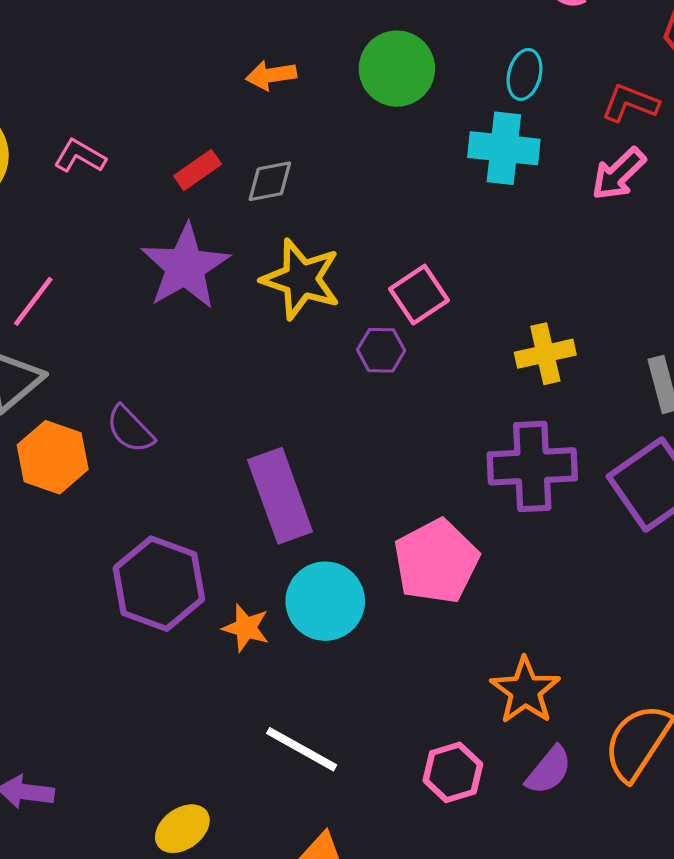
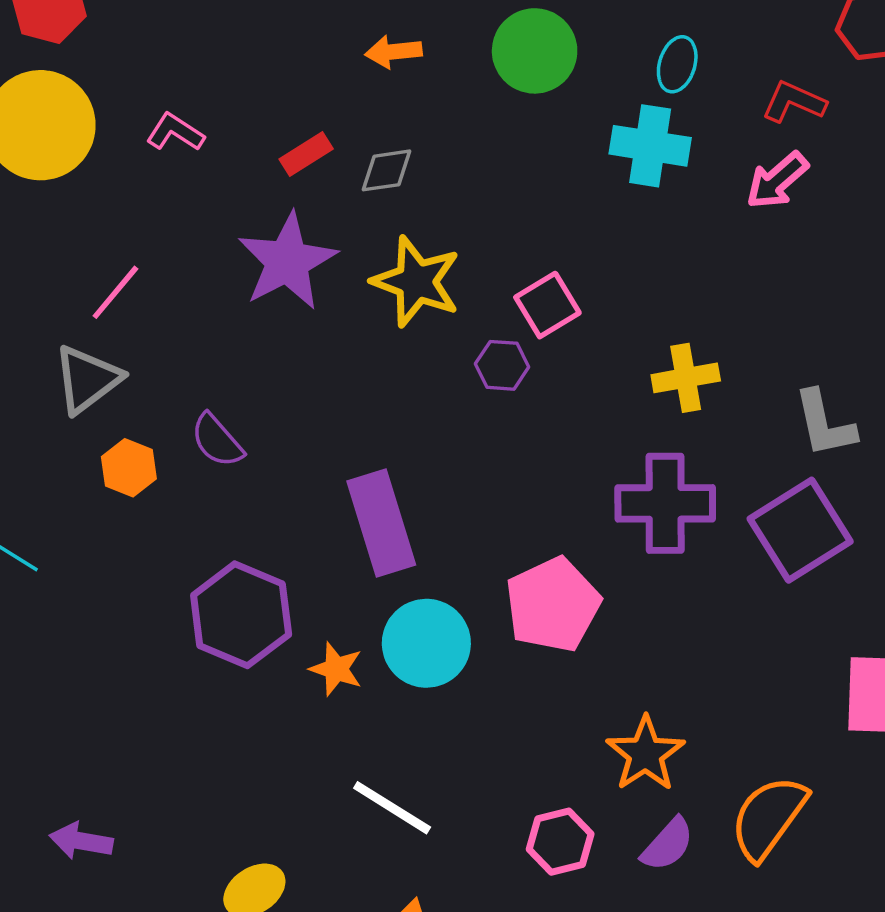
orange hexagon: (53, 457) -> (129, 468), size x0.7

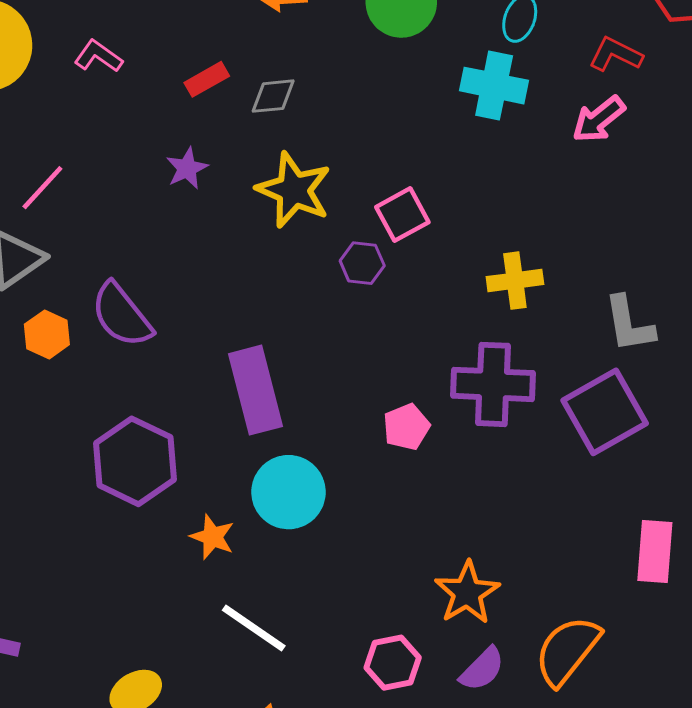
purple star: (287, 261) -> (187, 168), size x0.5
purple semicircle: (217, 440) -> (122, 315), size x1.4
pink pentagon: (553, 605) -> (406, 427), moved, size x0.6
orange star: (336, 669) -> (212, 537), moved

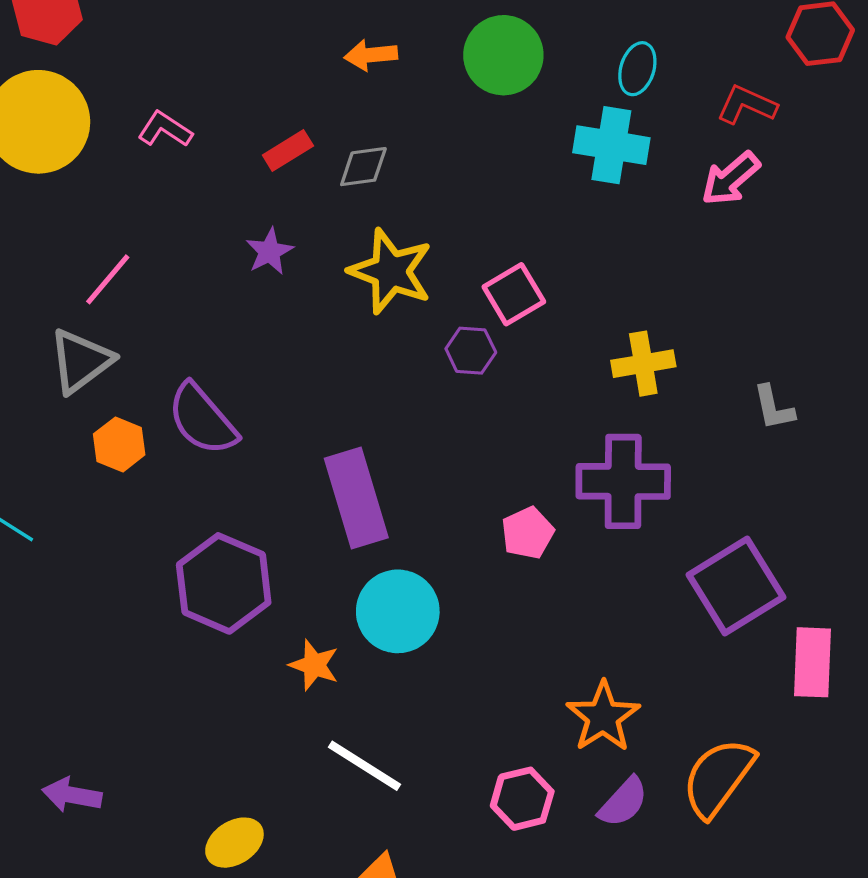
gray L-shape: (629, 324) -> (774, 408), size x0.7
purple square: (605, 412) -> (736, 586), moved

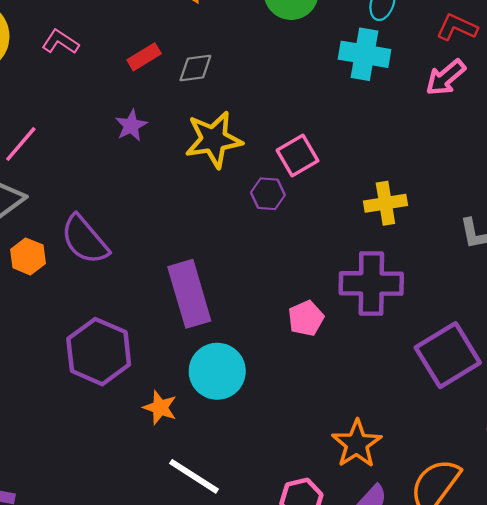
yellow star: (391, 271) -> (214, 139), turned -30

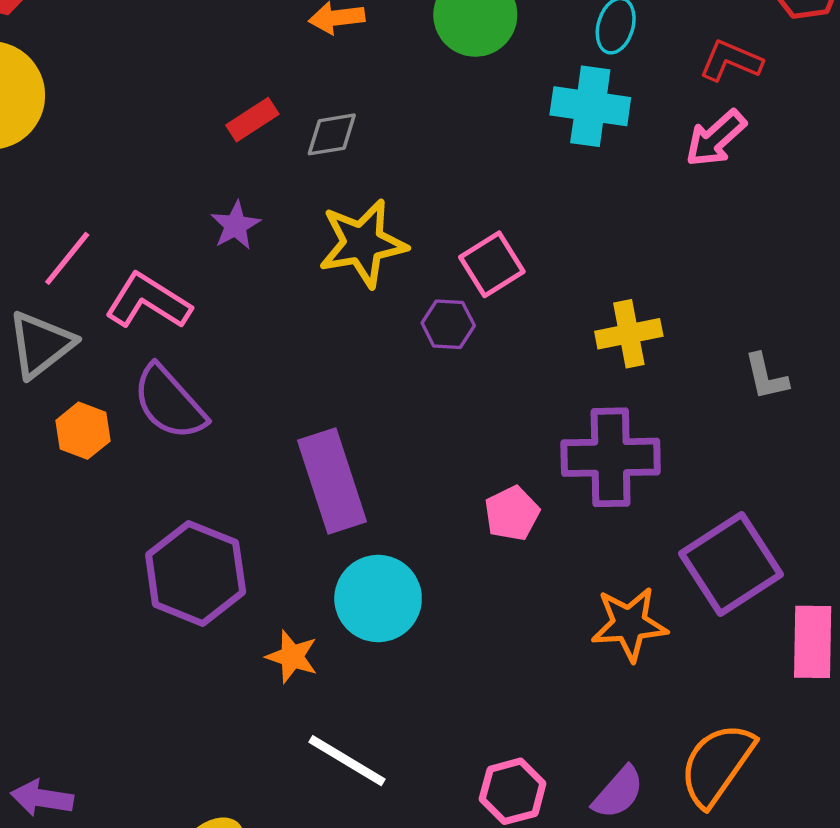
pink L-shape: (60, 42) -> (148, 301), moved, size x1.5
orange star: (357, 444) -> (629, 624), moved, turned 30

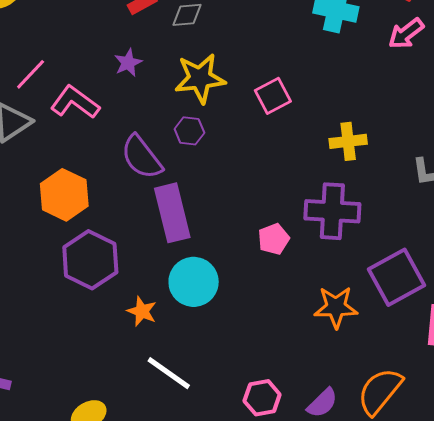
purple hexagon: (448, 324) -> (189, 131), moved
purple semicircle: (169, 402) -> (142, 157), moved
orange hexagon: (83, 431) -> (64, 195), moved, size x1.6

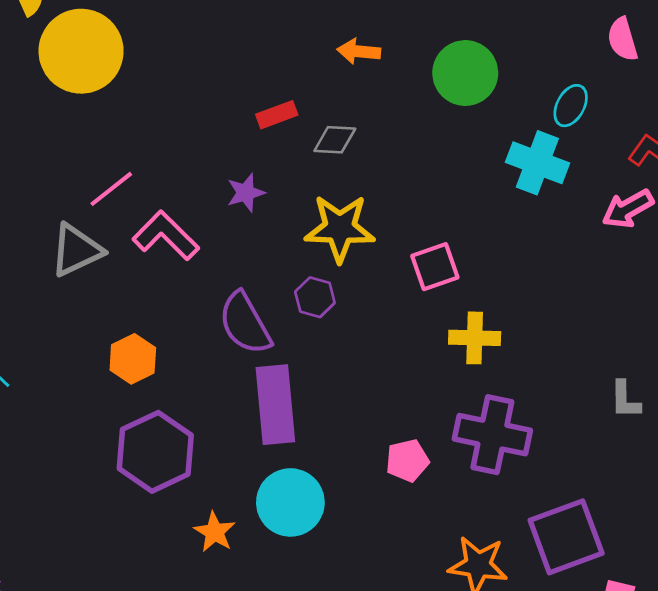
yellow cross: (348, 141) -> (475, 338), moved
orange hexagon: (64, 195) -> (133, 359), size x0.7

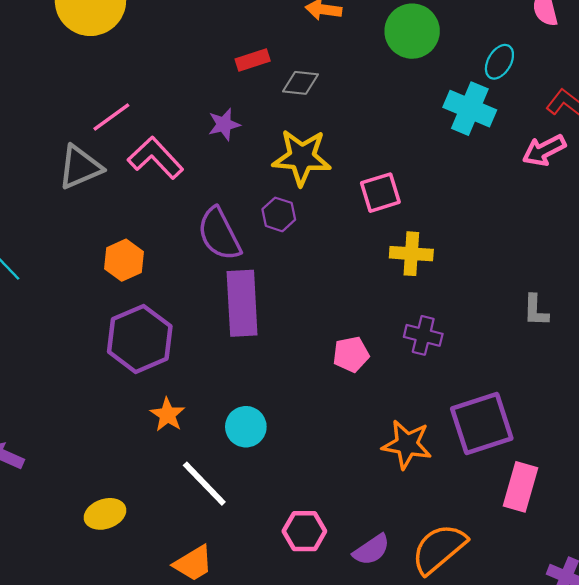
purple cross: (492, 435) -> (423, 335), size x0.6
cyan circle: (290, 502) -> (246, 427), moved, size x0.7
orange star: (215, 532) -> (167, 415), moved

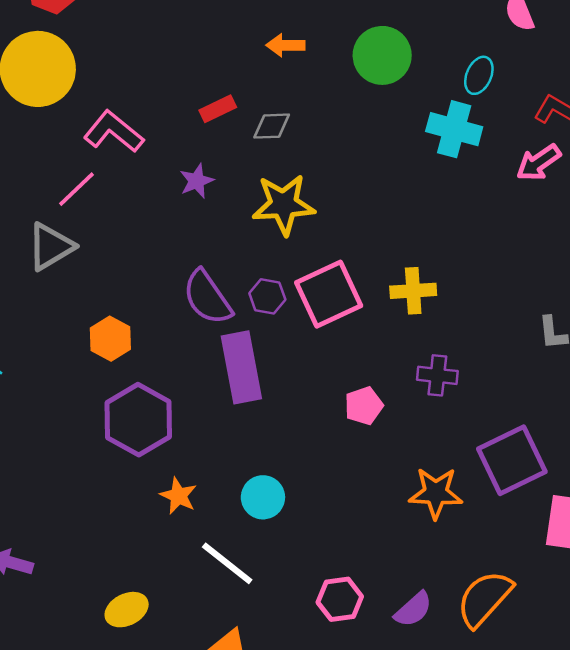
pink L-shape: (156, 158) -> (114, 132), moved
pink square: (380, 193) -> (329, 294), moved, size x1.5
purple hexagon: (279, 214) -> (267, 296), moved

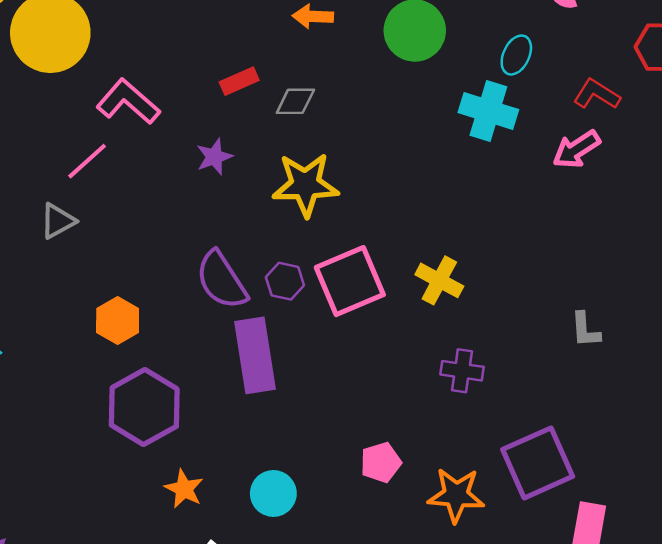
gray triangle: (51, 247) -> (58, 221), size x0.7
yellow cross: (413, 291) -> (439, 280), turned 30
pink pentagon: (364, 406) -> (381, 462), moved

